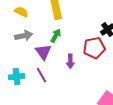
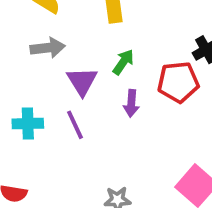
green arrow: (56, 36) -> (123, 62), moved

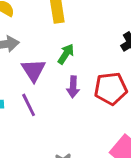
red pentagon: (178, 82) -> (111, 89), moved

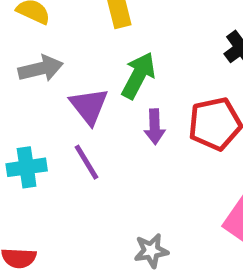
green arrow: (66, 54) -> (138, 75), size x1.4

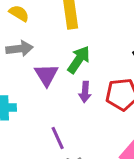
purple line: (87, 162) -> (58, 138), moved

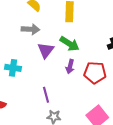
green arrow: (79, 60) -> (70, 44), turned 78

